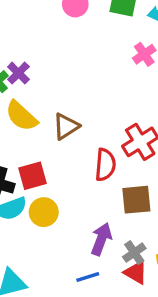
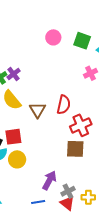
brown triangle: (66, 126) -> (38, 110), turned -36
red semicircle: (105, 165) -> (64, 105), moved
brown square: (136, 200) -> (75, 149), moved

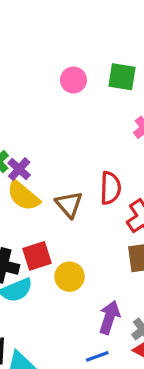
purple cross: (14, 74) -> (19, 169), moved
yellow circle: (17, 159) -> (70, 277), moved

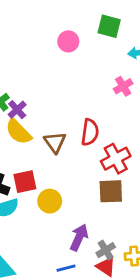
green square: (122, 77) -> (109, 26), moved

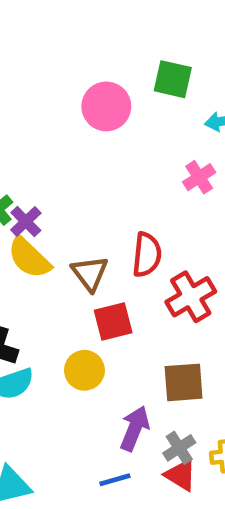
pink circle: (68, 41) -> (106, 106), size x1.4
red square: (25, 182) -> (113, 321), moved
brown square: (111, 191) -> (184, 382), moved

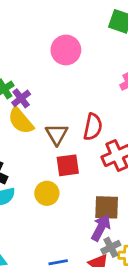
pink circle: (106, 106) -> (66, 50), moved
purple arrow: (135, 428) -> (101, 228), moved
gray cross: (179, 448) -> (111, 247), moved

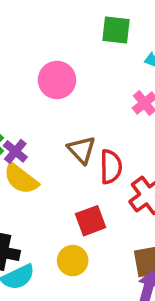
brown triangle: (57, 134) -> (82, 150), moved

